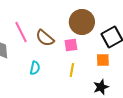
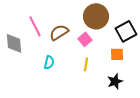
brown semicircle: (45, 38) -> (59, 32), turned 108
pink square: (71, 45) -> (85, 39), turned -32

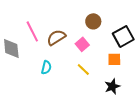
brown circle: (96, 16) -> (93, 21), size x0.6
yellow line: (86, 64) -> (83, 69), turned -56

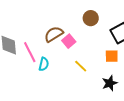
pink line: (32, 31) -> (30, 52), moved
pink square: (82, 44) -> (69, 41), moved

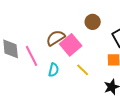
pink square: (69, 41) -> (71, 45), size x1.5
cyan semicircle: (44, 64) -> (54, 70), moved

